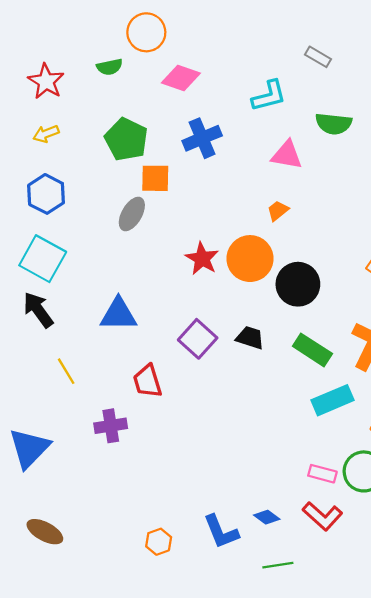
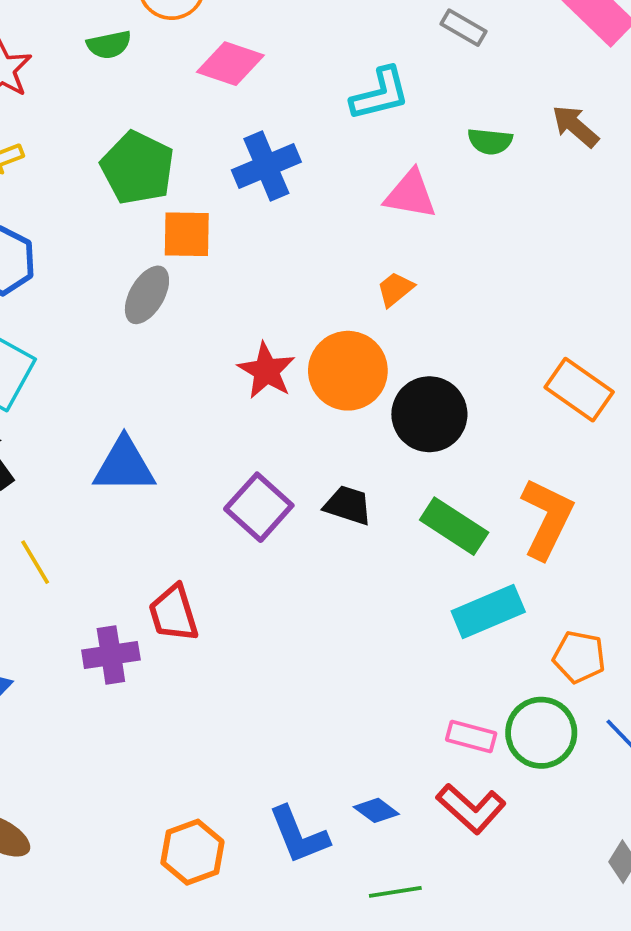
green semicircle: (334, 124) -> (490, 141), size x0.7
red trapezoid: (147, 381) -> (174, 613), moved
orange hexagon: (159, 542) -> (192, 852), size x1.4

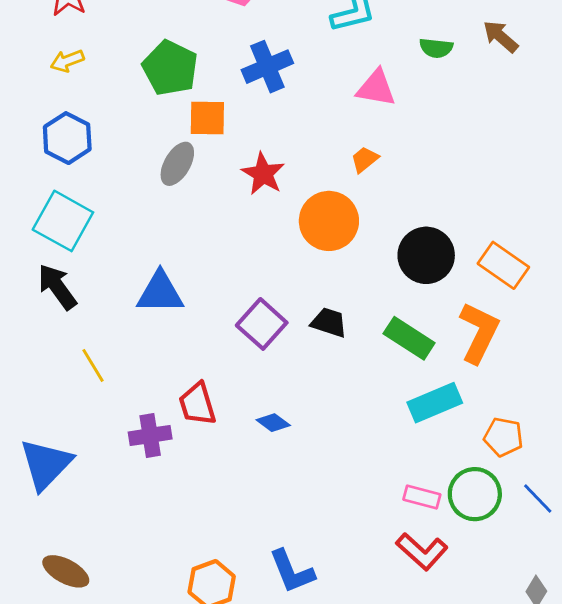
red star: (266, 371) -> (263, 174), moved
orange rectangle: (579, 390) -> (503, 265), moved
black circle: (429, 414) -> (426, 255), moved
blue diamond: (376, 810) -> (273, 423), moved

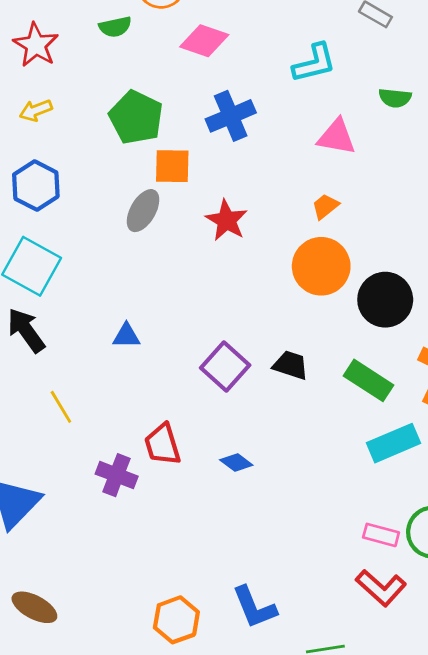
orange circle: (329, 221) -> (321, 266), moved
blue triangle: (160, 292) -> (126, 336), size x0.6
purple cross: (150, 435) -> (117, 475), turned 30

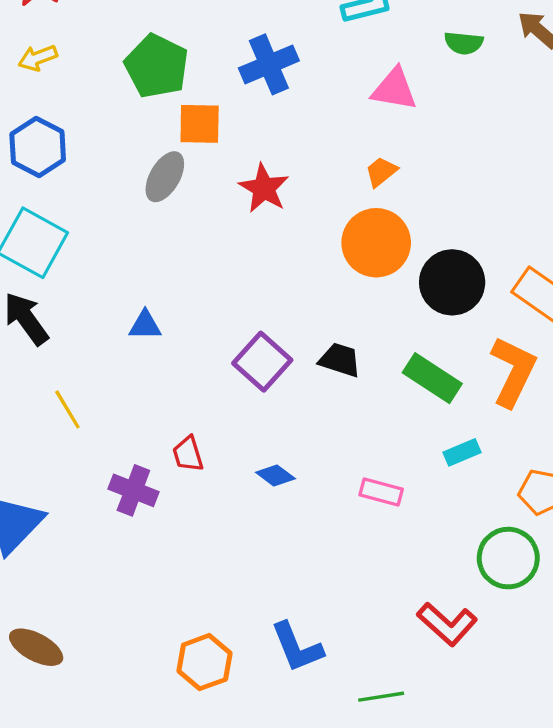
cyan rectangle: (394, 443) -> (462, 452), size x0.6
red trapezoid: (162, 444) -> (188, 454), size x0.7
pink rectangle: (381, 535) -> (381, 492), moved

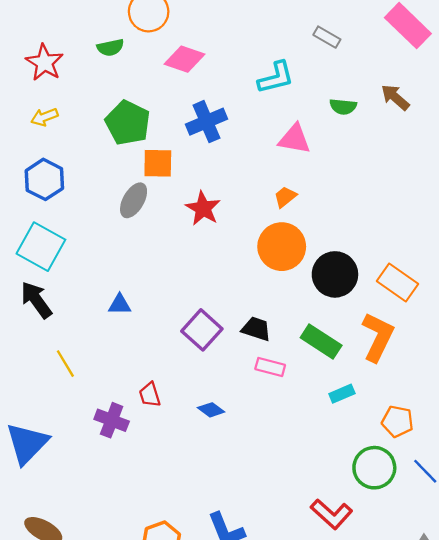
pink rectangle: (381, 492) -> (270, 367), moved

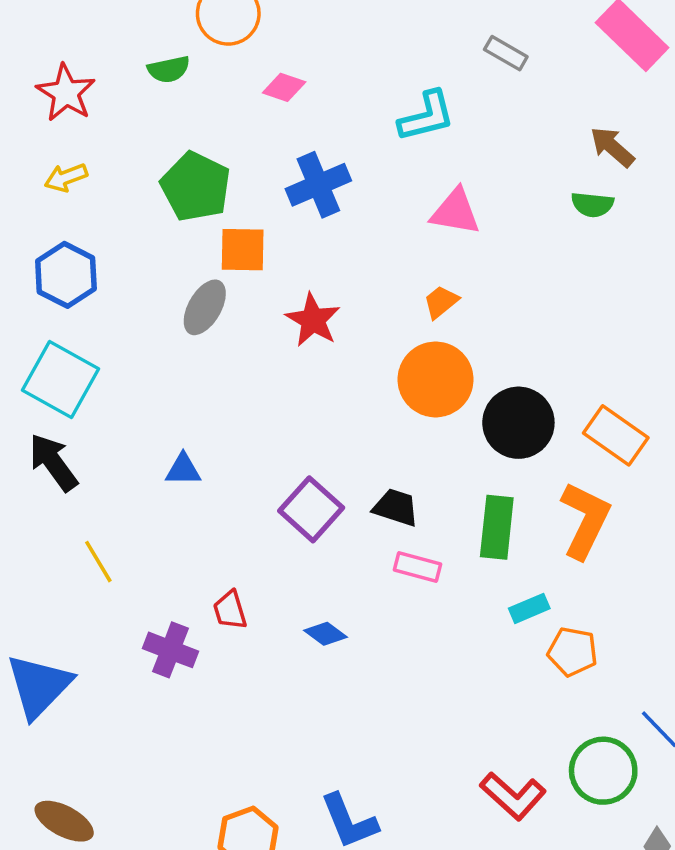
pink diamond: (184, 59) -> (284, 87), size x0.7
green semicircle: (343, 107) -> (592, 205), moved
green rectangle: (321, 342) -> (497, 527), turned 63
orange pentagon: (397, 421) -> (573, 652), moved
green circle: (374, 468) -> (603, 771), moved

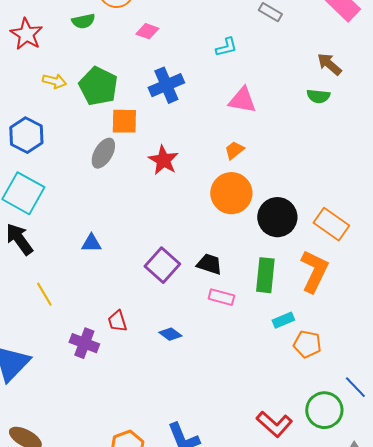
cyan L-shape: (427, 116) -> (226, 47), size x0.7
yellow arrow: (66, 178) -> (54, 81), moved, turned -145

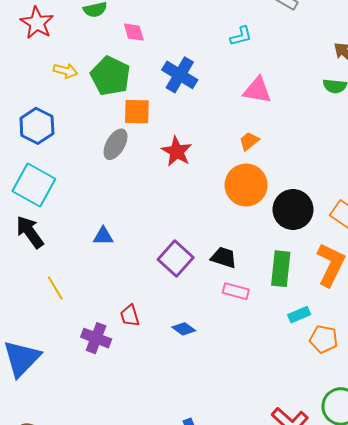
pink diamond: (147, 31) -> (134, 32), moved, turned 55
blue cross: (166, 85) -> (180, 75), turned -36

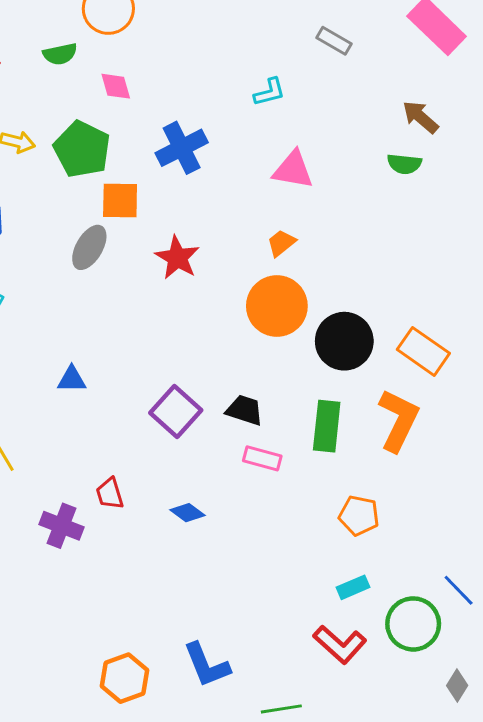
blue cross: (180, 75) -> (182, 148), turned 32
cyan rectangle: (299, 315) -> (353, 587), moved
orange pentagon: (324, 339) -> (359, 516), moved

